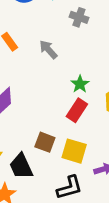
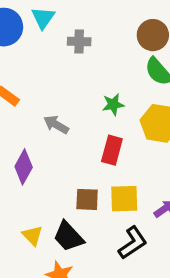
gray arrow: (48, 50) -> (56, 125), moved
green star: (80, 84) -> (113, 105), moved, turned -30

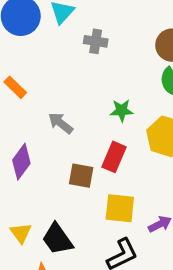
brown square: (87, 199) -> (81, 176), moved

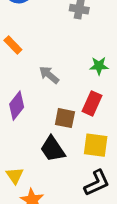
yellow triangle: (21, 233) -> (15, 176), moved
black trapezoid: (57, 239) -> (53, 149), moved

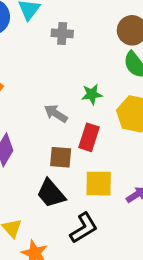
gray arrow: (49, 75) -> (56, 114), moved
black L-shape: (97, 183) -> (84, 228), moved

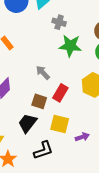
green star: (92, 94) -> (70, 46), moved, size x1.6
black trapezoid: (51, 193) -> (27, 123), turned 65

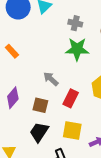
gray cross: (59, 22) -> (75, 23), moved
brown square: (39, 101) -> (40, 105), moved

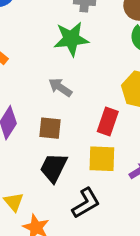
green star: (77, 49) -> (71, 39), moved
red rectangle: (71, 98) -> (108, 121), moved

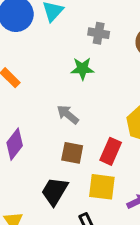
green star: (71, 39) -> (82, 69), size x0.7
brown square: (50, 128) -> (72, 153), moved

